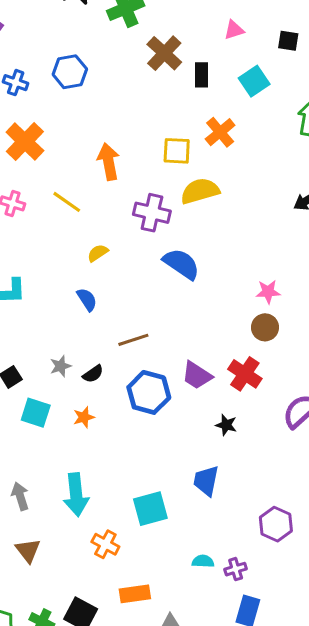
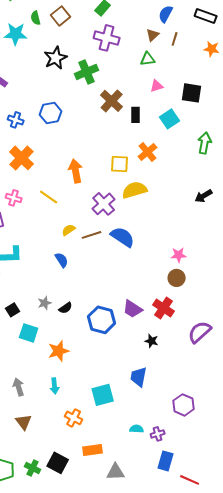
black square: (288, 41) -> (192, 93), size x1.5
purple cross: (152, 213) -> (104, 204), turned 35
brown line: (133, 340) -> (92, 235), moved
orange star: (84, 417) -> (59, 351), moved, size x1.5
cyan arrow: (76, 495) -> (55, 386), size x0.6

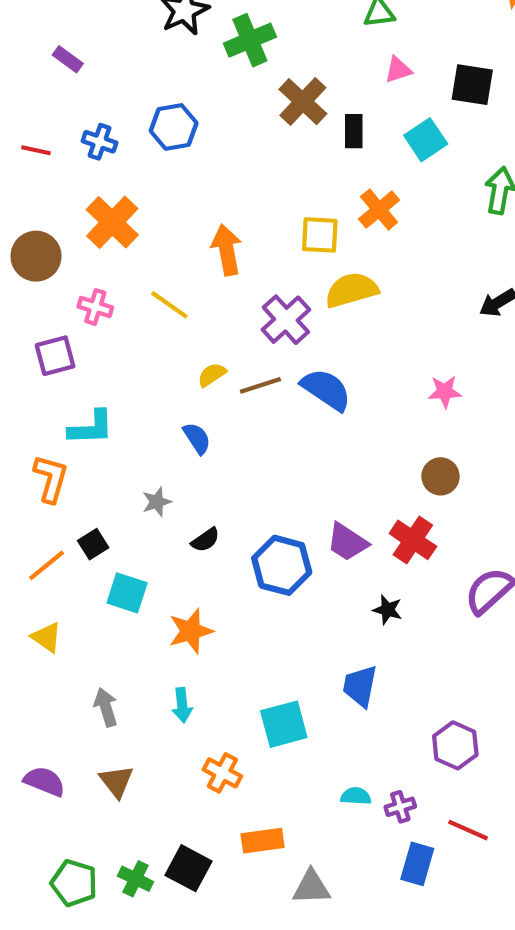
pink star: (179, 255) -> (445, 392), moved
gray star: (45, 303) -> (157, 502), moved
red line: (190, 480) -> (468, 830), moved

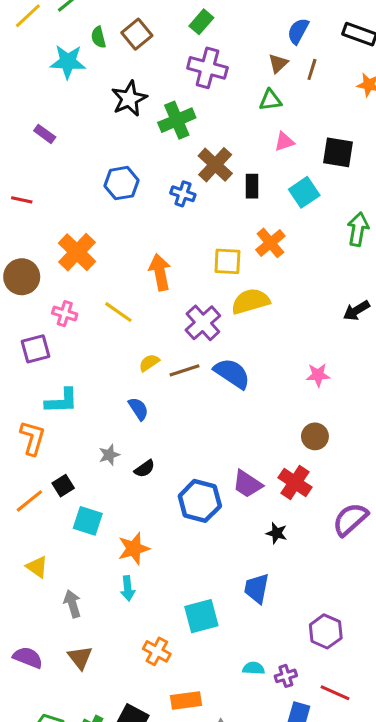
blue cross: (100, 142) -> (183, 194), moved
black semicircle: (205, 540) -> (145, 469), moved
yellow triangle: (47, 637) -> (37, 567), moved
cyan arrow: (182, 705) -> (128, 588), moved

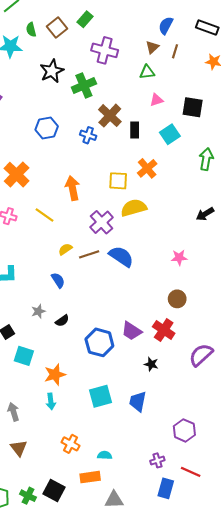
green rectangle: (201, 22) -> (85, 19), moved
cyan square: (201, 616) -> (101, 396), moved
cyan semicircle: (254, 668) -> (105, 455), moved

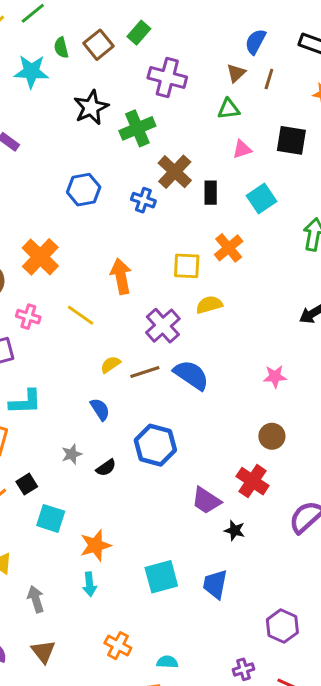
black square: (193, 107) -> (291, 140), moved
yellow semicircle: (134, 208) -> (209, 305), size x0.7
purple trapezoid: (132, 331) -> (206, 501), moved
blue hexagon: (99, 342) -> (155, 445), moved

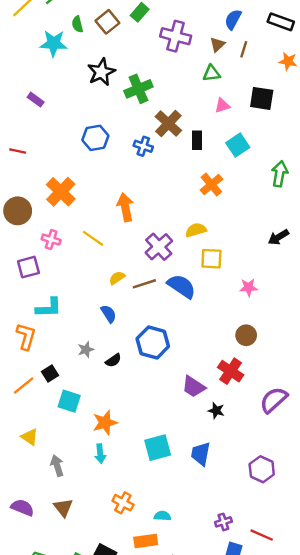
purple cross: (167, 78) -> (176, 36), moved
yellow square: (187, 266) -> (211, 259), moved
purple hexagon: (282, 626) -> (262, 469), moved

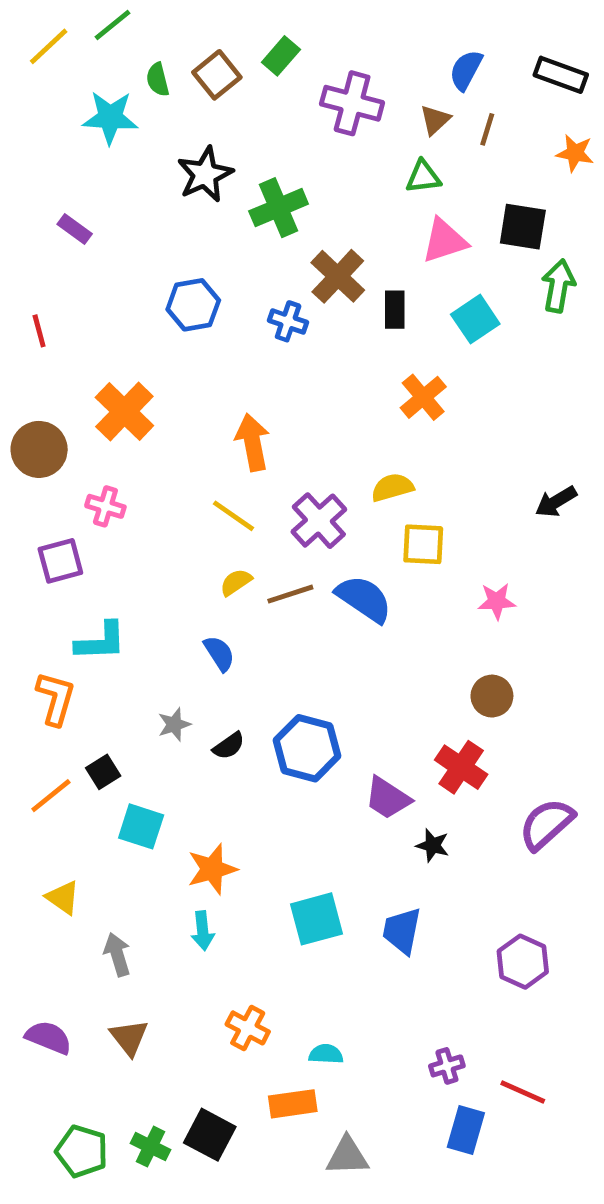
pink triangle: (222, 106) -> (445, 241), size x1.5
red line: (18, 151) -> (39, 331), turned 63
green arrow: (280, 174) -> (558, 286), moved
yellow line: (93, 238) -> (233, 516), moved
blue hexagon: (153, 342) -> (307, 748), moved

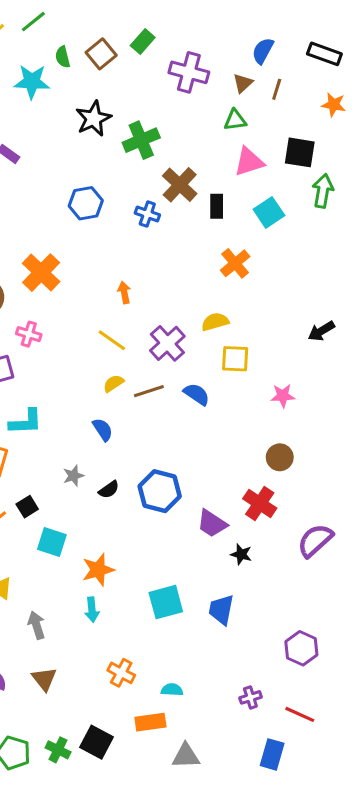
orange arrow: (252, 442) -> (124, 293), size x0.6
blue semicircle: (364, 599) -> (197, 394), size x0.7
purple hexagon: (523, 962) -> (301, 648), moved
blue rectangle: (466, 1130) -> (272, 754), moved

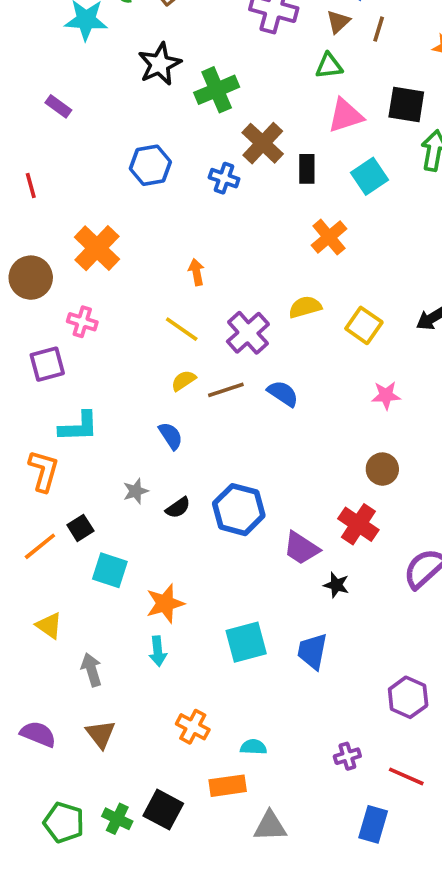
yellow square: (235, 359) -> (364, 325), moved, turned 32

